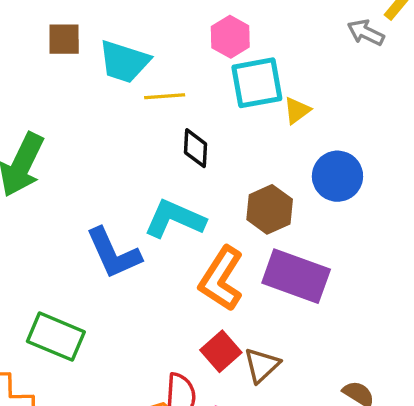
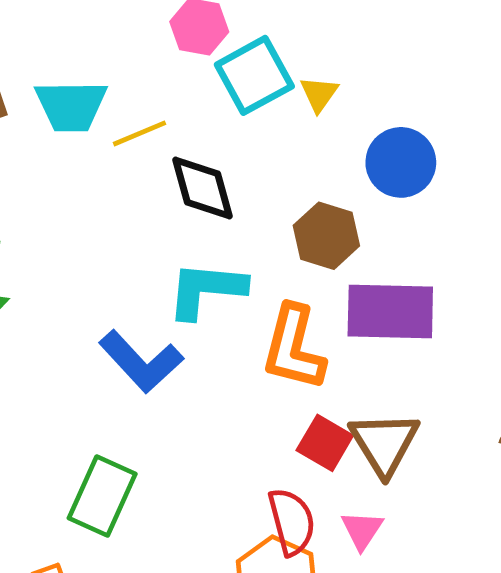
black diamond: (195, 148) -> (203, 188), size x1.4
green rectangle: (56, 337) -> (102, 496), turned -70
brown triangle: (262, 365) -> (384, 443), size x1.4

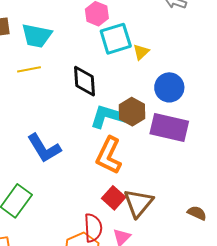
yellow line: (139, 133) -> (29, 69), moved
cyan L-shape: (206, 290) -> (108, 116), moved
purple rectangle: (390, 312) -> (169, 128), moved

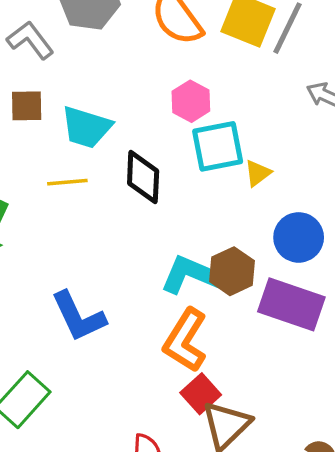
black diamond: (84, 81) -> (143, 177), moved
red square: (114, 198) -> (201, 394), moved

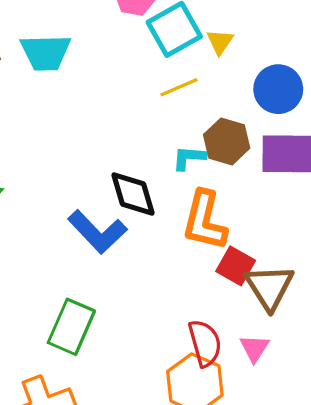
black diamond: (143, 177) -> (133, 194), moved
yellow line: (67, 182) -> (179, 87), moved
cyan L-shape: (191, 275) -> (189, 158), size x0.6

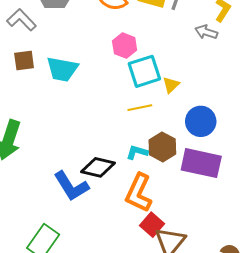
black diamond: (133, 194) -> (98, 167), turned -72

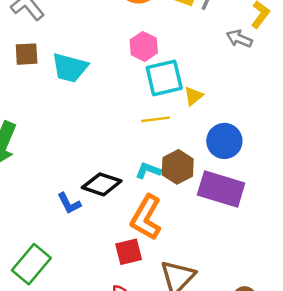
blue L-shape: (71, 186) -> (69, 203), size x0.6
red square: (152, 225) -> (129, 252), moved, turned 30

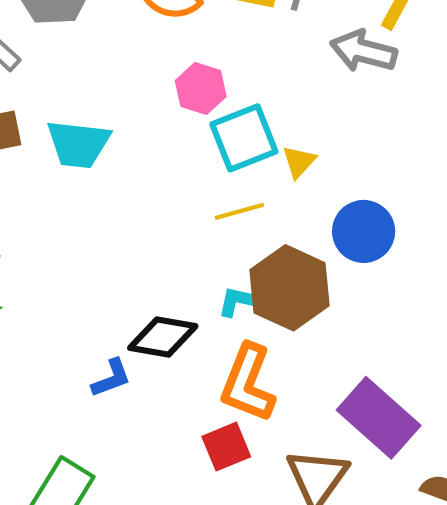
gray arrow: (239, 39) -> (363, 51), size x1.4
brown hexagon: (178, 167) -> (289, 288), size x1.4
purple rectangle: (221, 189) -> (379, 418), moved, turned 33
blue L-shape: (69, 203) -> (111, 378), turned -75

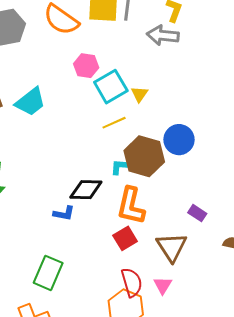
cyan trapezoid: (78, 144) -> (31, 102), turned -36
blue circle: (364, 231) -> (179, 140), moved
blue L-shape: (111, 378) -> (64, 213), turned 40
purple rectangle: (379, 418) -> (197, 213), size x0.5

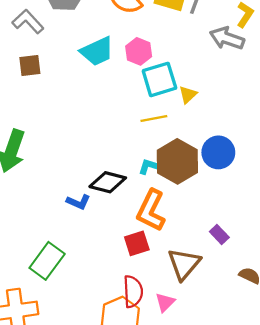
cyan trapezoid: (31, 102) -> (97, 51), moved

